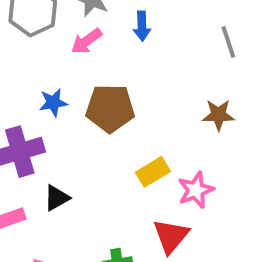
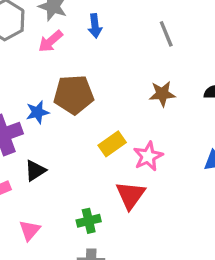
blue star: (53, 103) -> (37, 112), moved

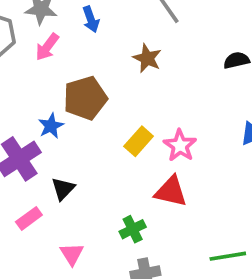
brown star: (162, 94) -> (147, 58), moved, turned -30
red triangle: (130, 195) -> (171, 191), turned -40

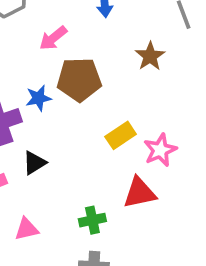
pink arrow: (47, 47) -> (53, 38), moved
red triangle: (171, 191) -> (140, 193), turned -39
pink triangle: (72, 254) -> (27, 229), turned 35

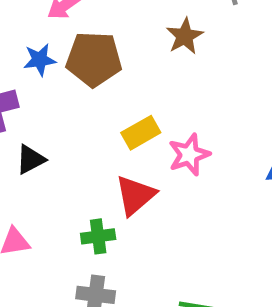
blue star: (38, 98) -> (40, 60), moved
red triangle: (140, 193) -> (135, 195), moved, turned -33

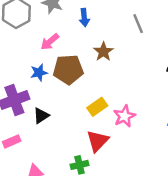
brown star: (185, 36) -> (103, 52), moved
black triangle: (31, 160) -> (41, 116), moved

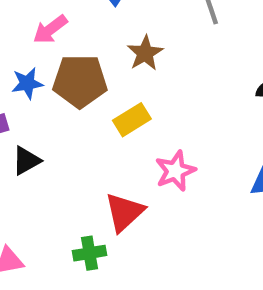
yellow rectangle: (97, 107) -> (132, 120), moved

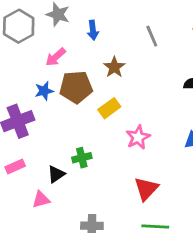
black triangle: (26, 161) -> (56, 174), moved
red triangle: (124, 212) -> (146, 189), moved
green cross: (89, 253) -> (82, 158), moved

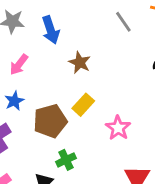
blue arrow: (93, 30) -> (51, 30), size x1.4
gray line: (152, 36) -> (123, 22), moved
brown pentagon: (76, 87) -> (50, 121), moved

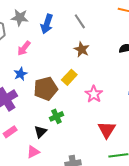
gray line: (123, 22) -> (80, 21), moved
blue arrow: (51, 30) -> (47, 24), turned 36
brown star: (80, 63) -> (82, 49), moved

